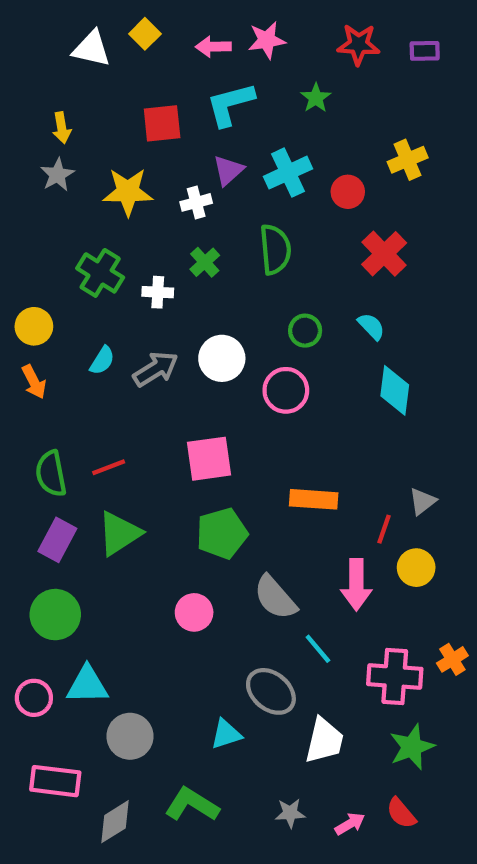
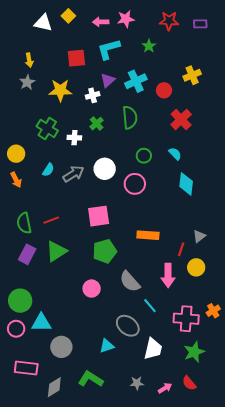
green circle: (55, 615) -> (20, 301), moved

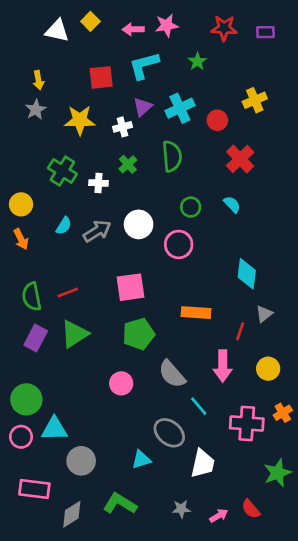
cyan diamond: (186, 184) -> (247, 274), moved
yellow circle: (196, 267) -> (268, 369), moved
green star: (194, 352) -> (277, 473), moved

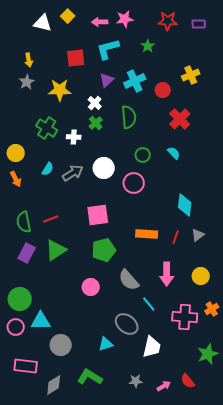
white cross: (123, 127) -> (95, 103), moved, turned -32
red line: (240, 331) -> (176, 237), moved

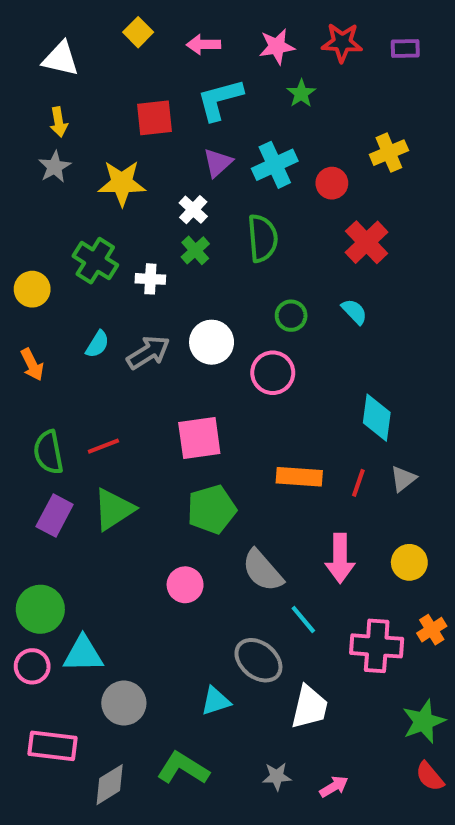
pink star: (125, 19) -> (277, 47), moved
white triangle: (43, 23) -> (61, 59), moved
yellow circle: (16, 153) -> (32, 289), moved
red semicircle: (188, 381) -> (430, 776), moved

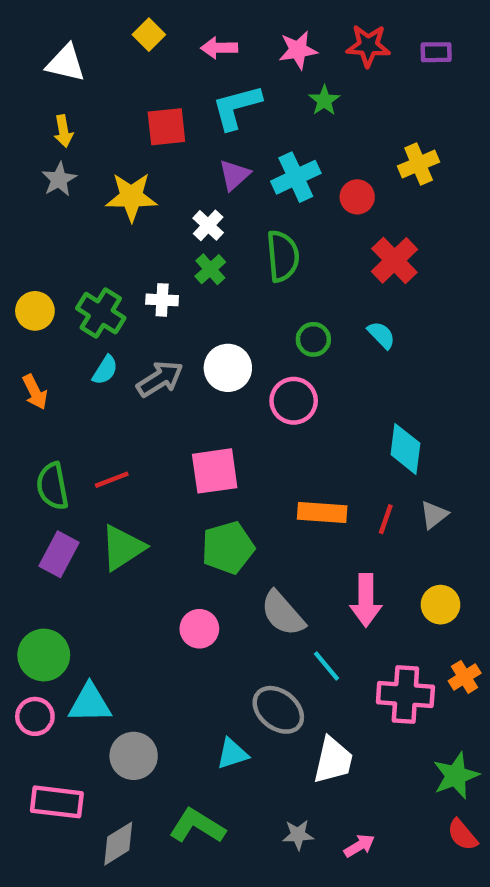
green cross: (95, 261) -> (101, 313), moved

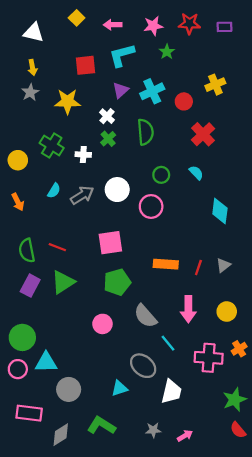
green cross: (101, 313) -> (52, 146), moved
cyan diamond: (405, 449) -> (220, 211), moved
red line: (112, 480) -> (57, 247), turned 42

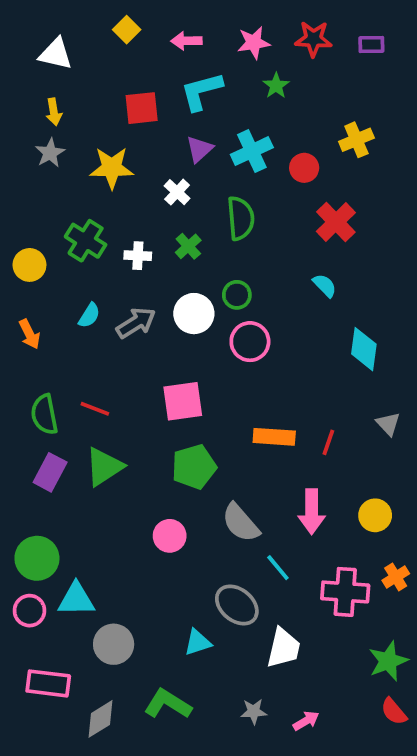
green cross: (108, 139) -> (188, 246), moved
green circle: (161, 175) -> (237, 295), moved
gray triangle: (223, 265) -> (388, 424), moved, turned -35

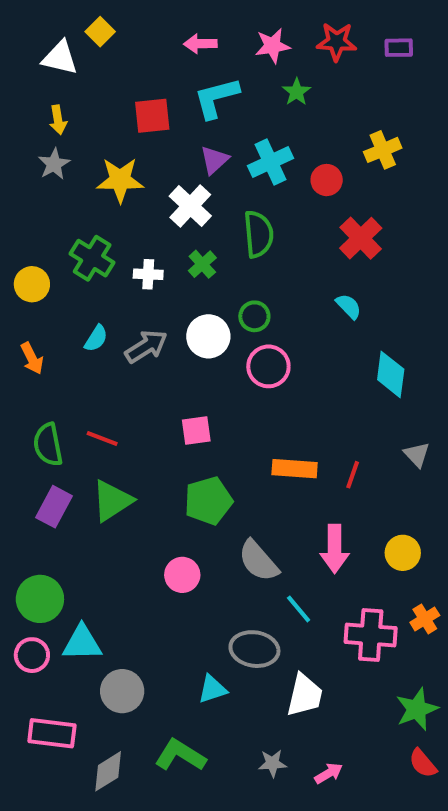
yellow square: (127, 30) -> (100, 32), moved
white cross: (177, 192) -> (190, 206), size x1.5
pink square: (183, 401) -> (196, 431), size x0.7
gray ellipse: (237, 605) -> (254, 649), turned -30

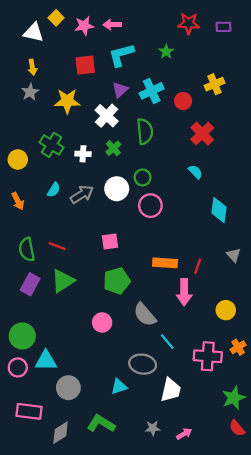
pink star: (272, 46) -> (84, 26), moved
pink arrow: (335, 549) -> (184, 292), moved

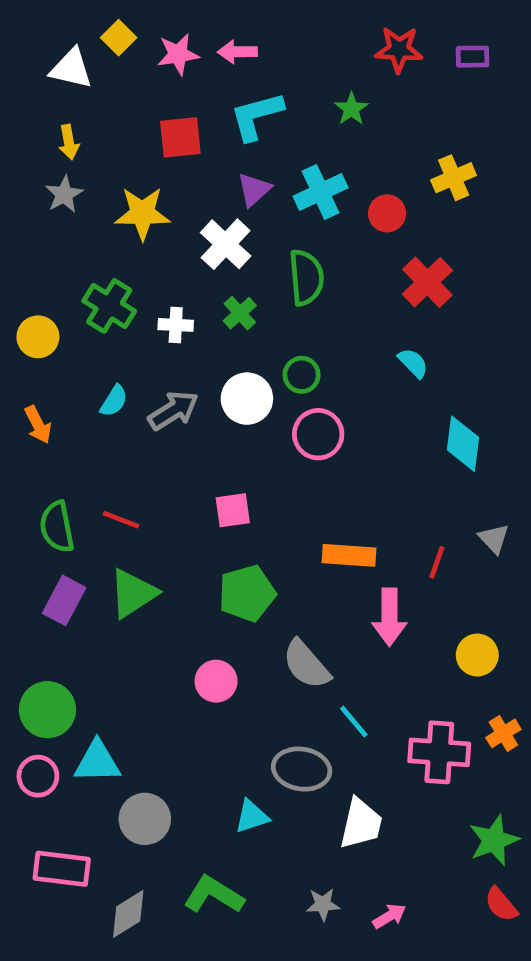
red line: (198, 266) -> (437, 562), moved

